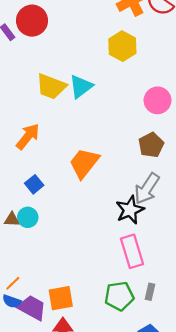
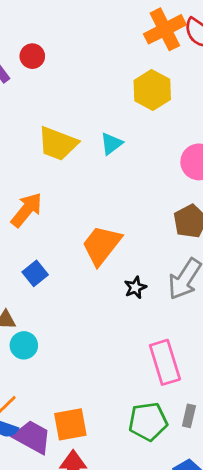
red circle: (32, 21) -> (32, 56), size x0.6
cyan triangle: (81, 87) -> (111, 144), moved, size x0.7
black star: (130, 210) -> (135, 287), moved, size x0.6
cyan circle: (28, 217) -> (24, 345), moved

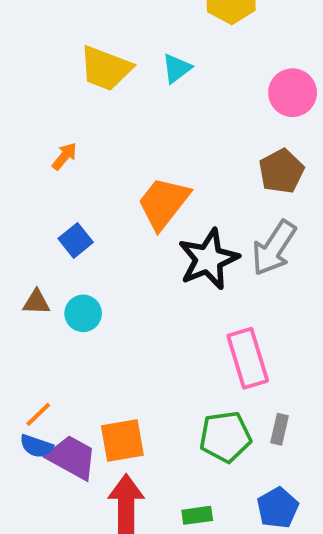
orange arrow: (27, 210) -> (64, 156), size x0.6
black star: (135, 287) -> (208, 259), size x2.0
cyan circle: (24, 345) -> (83, 313), moved

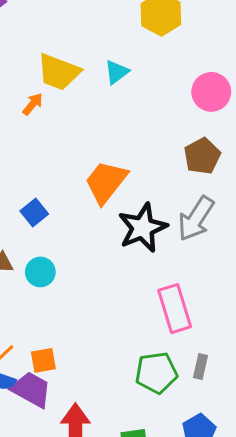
orange arrow: (64, 156) -> (33, 104), moved
orange square: (122, 441) -> (43, 360), moved, size x0.7

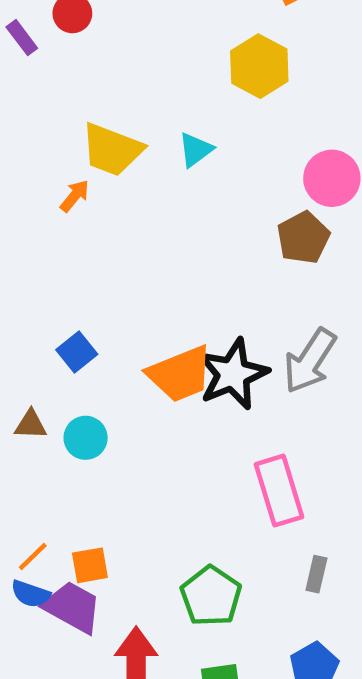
brown pentagon: (202, 156) -> (303, 238), moved
orange trapezoid: (106, 182) -> (180, 374), moved, turned -150
green pentagon: (156, 373) -> (211, 596), moved, turned -30

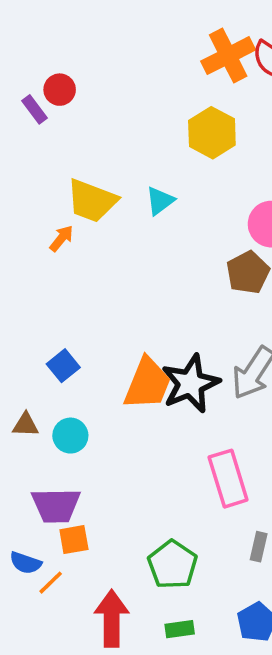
purple rectangle: (22, 38) -> (35, 109), moved
orange trapezoid: (180, 374) -> (147, 384), turned -46
orange line: (33, 557) -> (51, 583), moved
purple trapezoid: (72, 607) -> (56, 505), moved, turned 150

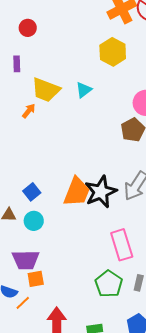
purple rectangle: (35, 109) -> (17, 64), moved, turned 35
blue square: (63, 366) -> (32, 192), moved
green pentagon: (173, 565) -> (109, 284), moved

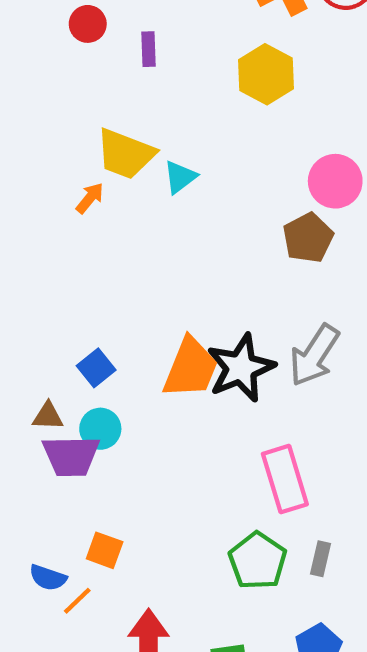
purple rectangle: (17, 64) -> (149, 49), moved
cyan triangle: (84, 90) -> (180, 177), moved
purple trapezoid: (26, 260) -> (71, 456), moved
orange square: (36, 279) -> (105, 550), turned 30

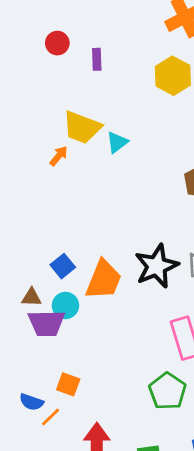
orange trapezoid: (191, 368) -> (104, 280), moved

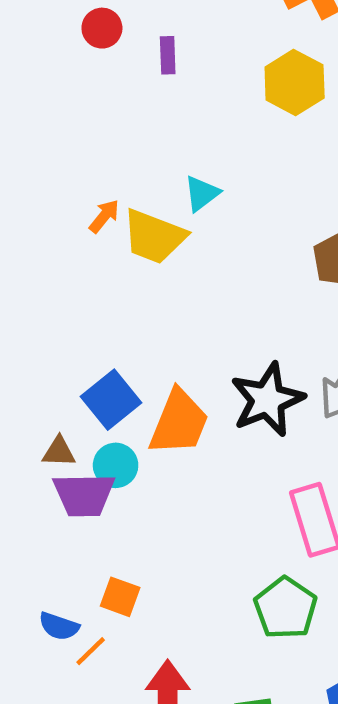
yellow trapezoid: (82, 127) -> (154, 237), moved
blue square: (63, 266) -> (111, 400), size x1.4

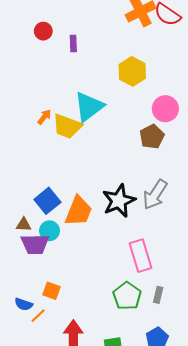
yellow hexagon: (295, 82) -> (132, 71), moved
cyan triangle: (202, 193) -> (89, 107), size x1.8

